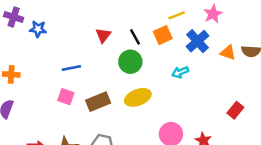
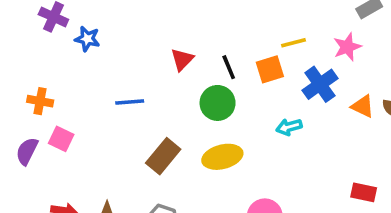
pink square: (66, 97) -> (61, 139), moved
brown rectangle: (98, 102) -> (163, 156), turned -35
red rectangle: (235, 110) -> (364, 192), turned 56

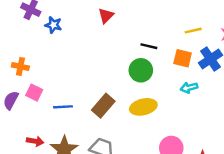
red triangle: (182, 60) -> (106, 16), moved
black line: (229, 67) -> (149, 46), turned -56
orange square: (270, 69) -> (183, 58), moved, turned 30
blue line: (130, 102) -> (63, 107), moved

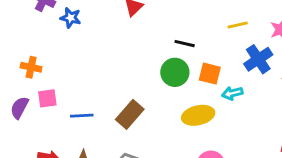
orange square: (183, 58) -> (210, 74), moved
pink square: (34, 93) -> (47, 98), turned -35
yellow ellipse: (143, 107) -> (198, 115), moved

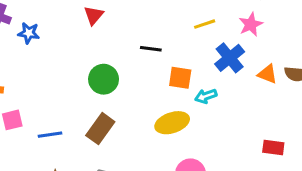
green circle: (175, 72) -> (104, 79), moved

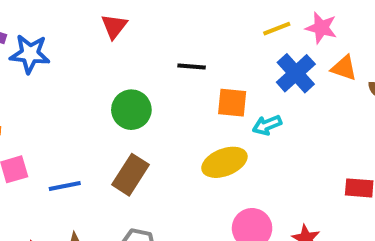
yellow line: (205, 24) -> (277, 29), moved
pink star: (251, 24) -> (321, 28), turned -30
blue star: (29, 33) -> (30, 54), size x1.4
orange triangle: (267, 74) -> (344, 68), moved

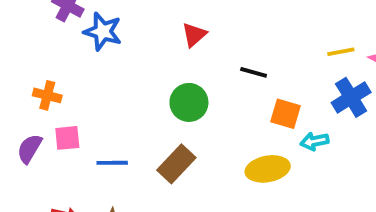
red triangle: (114, 26) -> (194, 35), moved

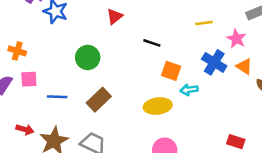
yellow line: (341, 52) -> (204, 23), moved
blue cross: (351, 97) -> (214, 62), turned -30
green circle: (189, 102) -> (88, 57), moved

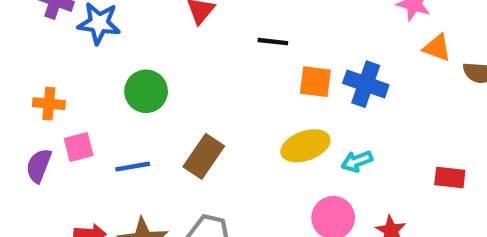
green circle: (88, 57) -> (146, 91), moved
blue cross: (214, 62) -> (366, 84), moved
cyan arrow: (189, 90) -> (357, 161), moved

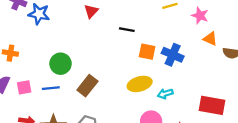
green circle: (146, 91) -> (61, 64), moved
pink square: (79, 147) -> (24, 87), moved
red rectangle: (450, 178) -> (212, 105), size x1.6

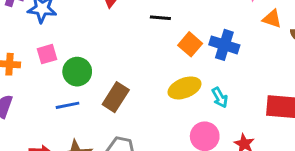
orange square: (147, 52) -> (190, 44), turned 35
pink square: (24, 87) -> (47, 54), moved
cyan arrow: (165, 94) -> (220, 97), turned -96

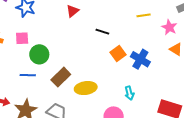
yellow ellipse: (185, 88) -> (86, 88), moved

